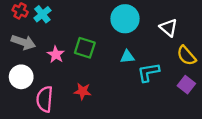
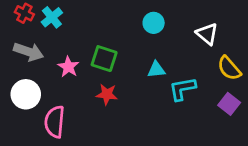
cyan circle: (125, 19) -> (154, 23), size x0.6
red star: (83, 91) -> (107, 94), moved

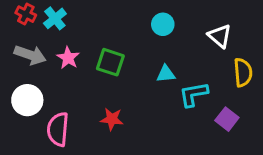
pink star: (68, 67) -> (68, 58), moved
yellow semicircle: (229, 68) -> (243, 72), turned -144
red star: (107, 94) -> (112, 119), moved
purple square: (229, 104) -> (227, 119), moved

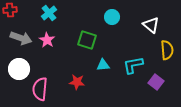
red cross: (26, 14) -> (10, 10), moved, turned -32
cyan cross: (55, 18) -> (49, 13), moved
green square: (110, 62) -> (87, 40), moved
cyan triangle: (166, 74) -> (103, 65), moved

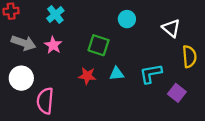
red star: (77, 82) -> (87, 76), moved

